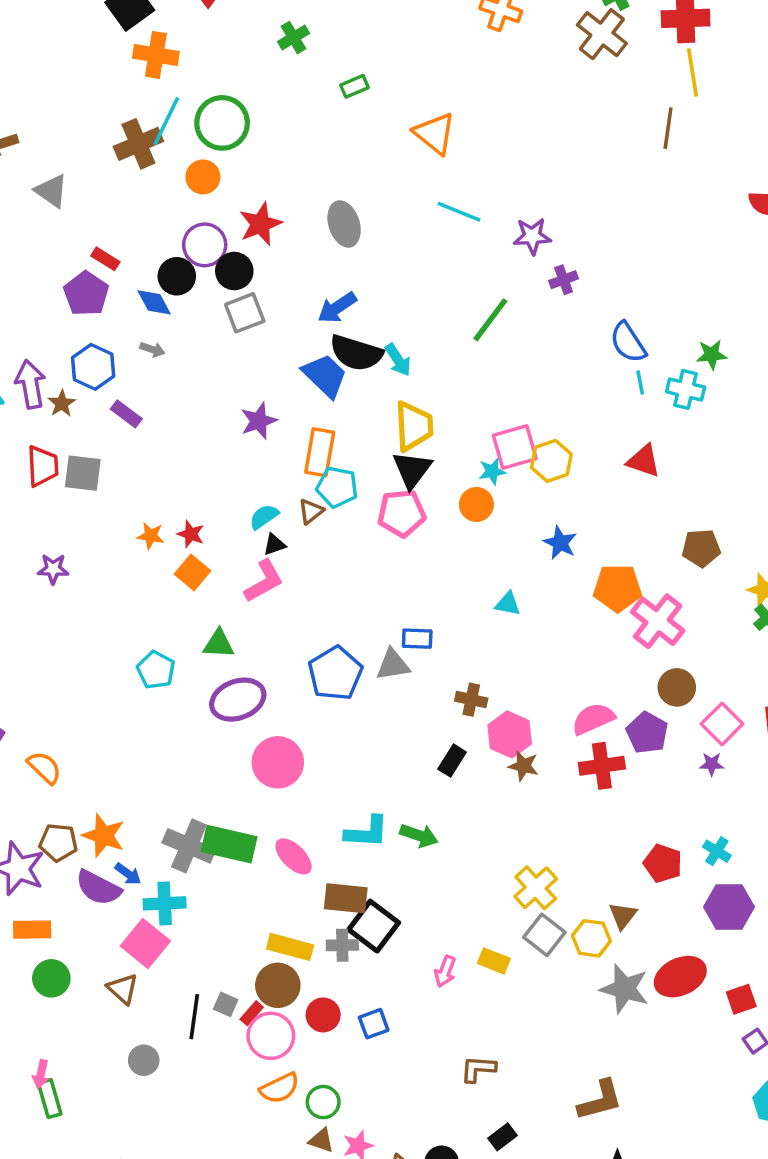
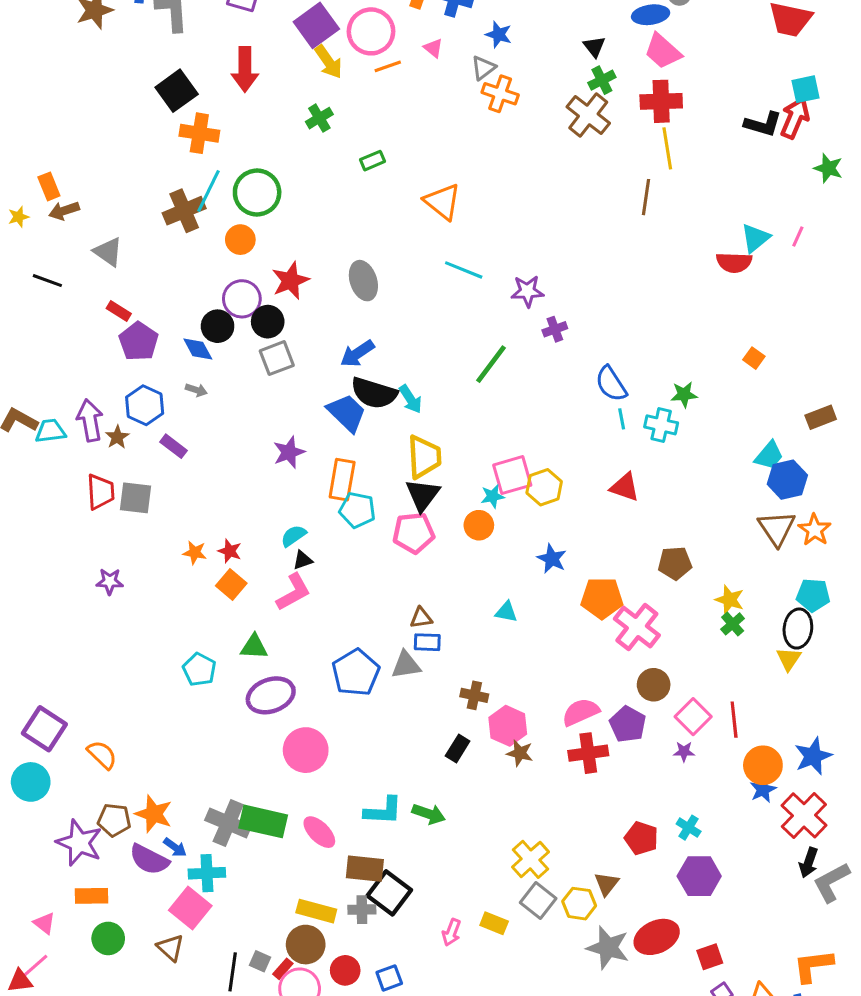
red rectangle: (105, 259) -> (119, 311), moved
brown triangle: (311, 511) -> (421, 618), moved, turned 30

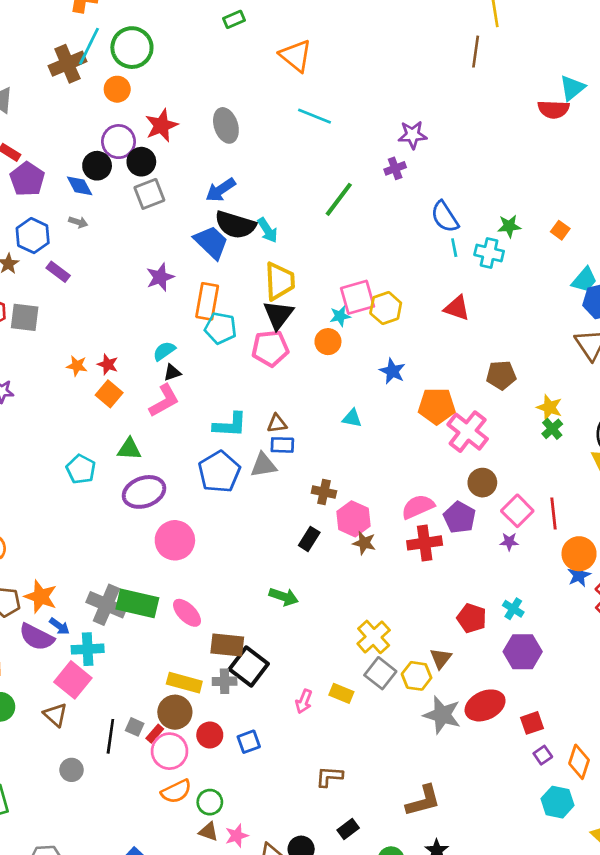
purple star: (527, 291) -> (413, 135), moved
orange square: (754, 358) -> (560, 230), moved
cyan L-shape: (383, 811) -> (230, 425), moved

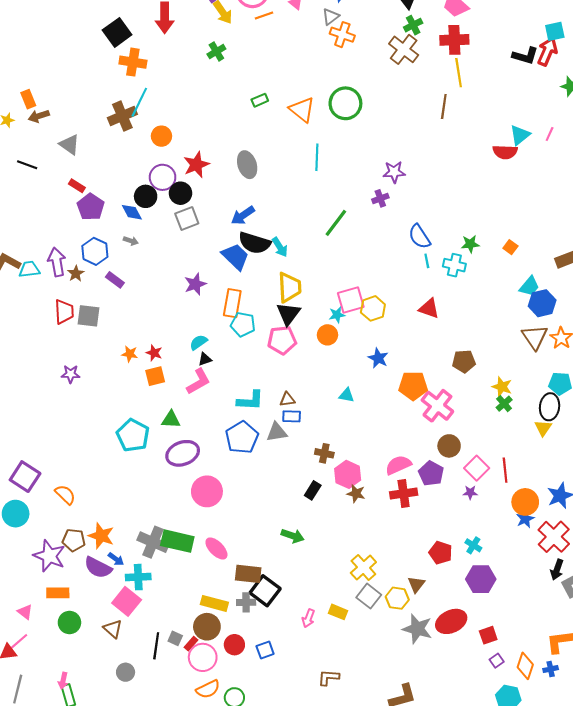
green rectangle: (234, 19) -> (260, 100), moved
green circle: (132, 48) -> (345, 103), moved
cyan line: (315, 116) -> (317, 157), turned 70
orange square: (109, 394) -> (155, 376), turned 36
cyan pentagon: (81, 469) -> (133, 435), size x1.4

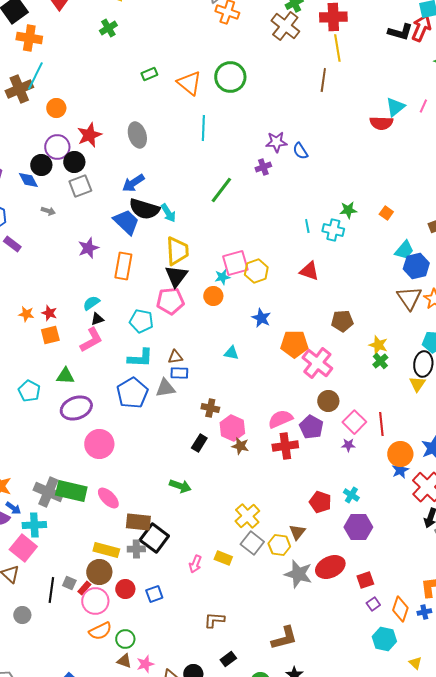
blue semicircle: (419, 237) -> (300, 151), moved, size x0.7
gray arrow: (131, 241) -> (48, 211), moved
cyan pentagon: (243, 324) -> (141, 321), moved
cyan pentagon: (133, 435) -> (29, 391), size x0.7

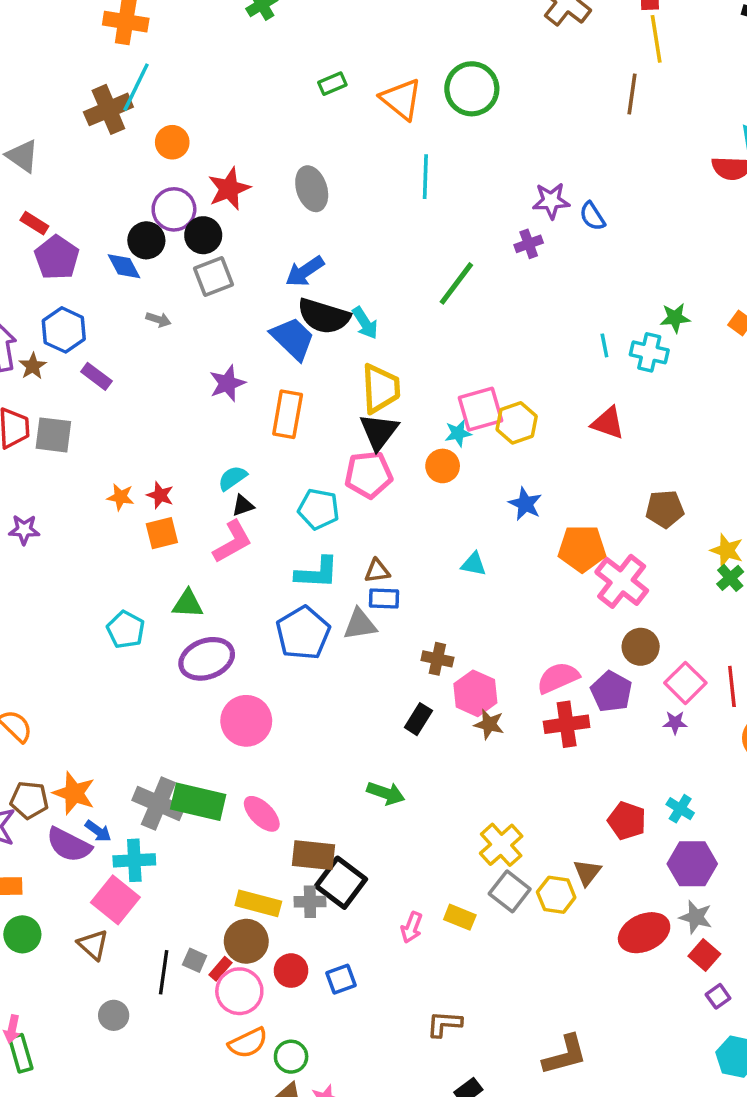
gray star: (298, 574) -> (696, 917), moved, size x0.7
red square: (365, 580) -> (704, 955), turned -30

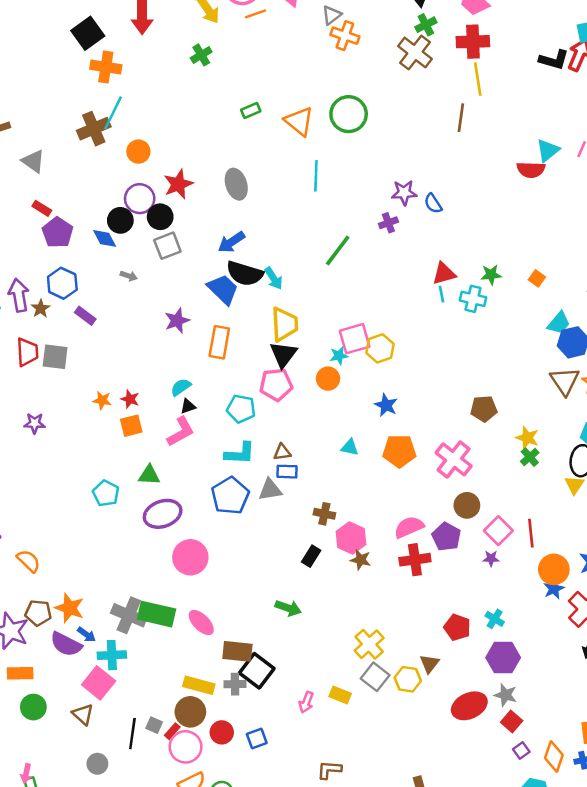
red triangle: (608, 423) -> (444, 274), moved, turned -35
orange pentagon: (582, 549) -> (399, 451), moved

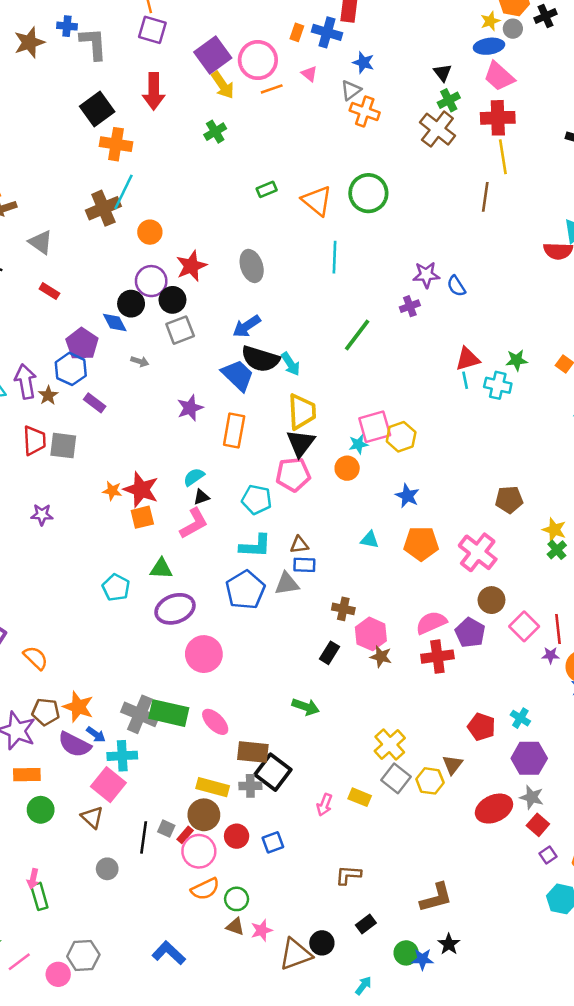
purple pentagon: (58, 232) -> (82, 344), moved
red star: (130, 399) -> (141, 490), size x1.8
purple star: (491, 558) -> (551, 655), moved

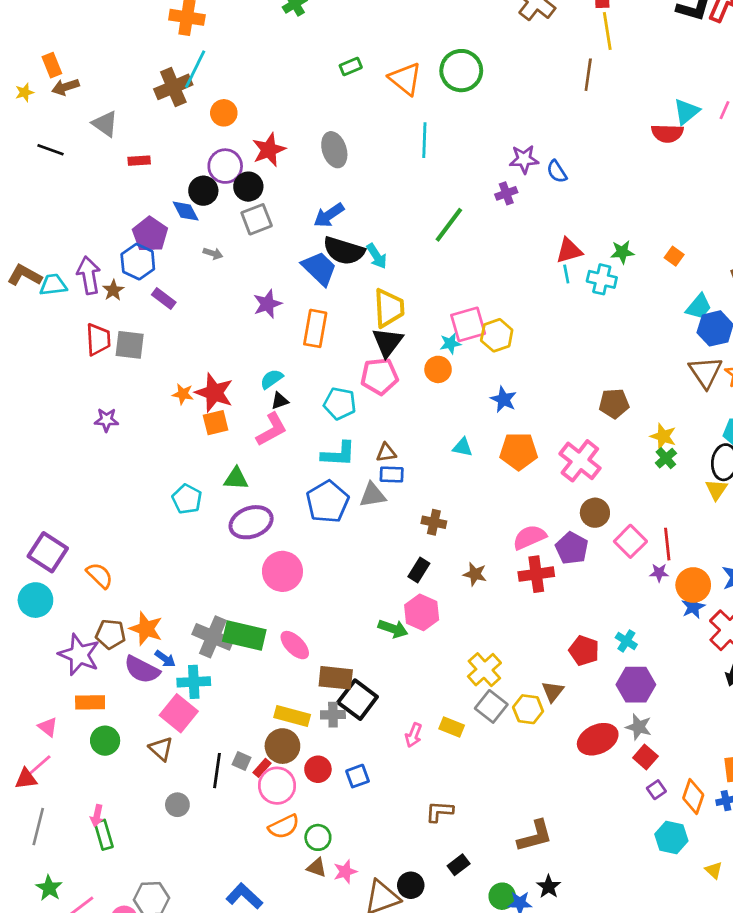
red rectangle: (49, 291) -> (139, 161), moved, turned -36
pink hexagon: (371, 634) -> (422, 612), moved

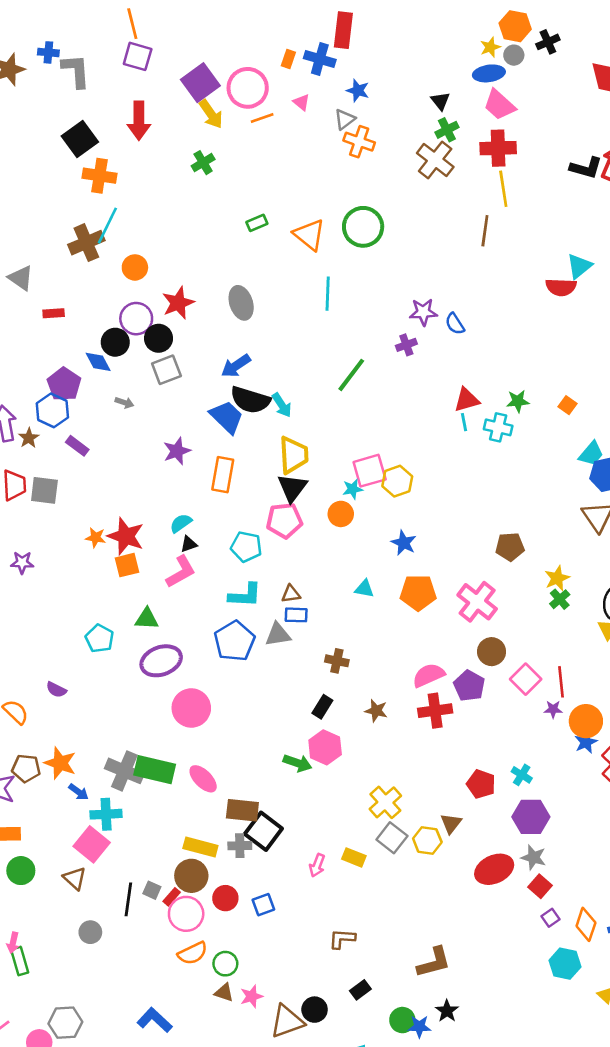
yellow star: (663, 436) -> (557, 578), turned 30
purple semicircle: (142, 670) -> (56, 690), moved, size x0.6

